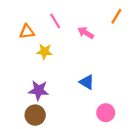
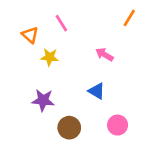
orange triangle: (27, 32) -> (30, 35), turned 49
pink arrow: (86, 33) -> (104, 55), moved
brown circle: (35, 115) -> (69, 128), moved

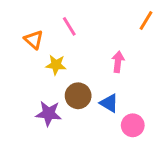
pink arrow: (104, 55) -> (118, 62), turned 66
pink circle: (118, 125) -> (133, 125), moved
brown circle: (69, 128) -> (78, 96), moved

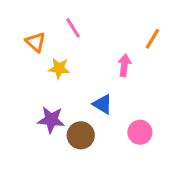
orange line: (146, 20) -> (152, 39), moved
brown circle: (78, 96) -> (81, 135), moved
blue triangle: (109, 103) -> (103, 104), moved

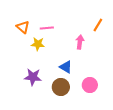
pink line: (73, 28) -> (47, 28), moved, turned -64
brown circle: (81, 135) -> (61, 87), moved

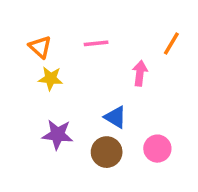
pink line: (47, 28) -> (96, 43), moved
yellow star: (38, 44) -> (51, 78), moved

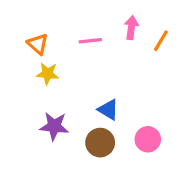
pink arrow: (140, 73) -> (131, 28), moved

